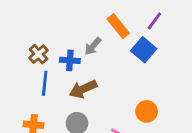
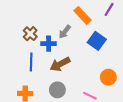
blue square: (144, 50) -> (97, 41), moved
brown cross: (38, 54) -> (30, 34), moved

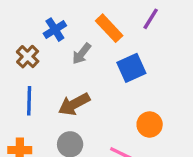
blue square: (97, 41) -> (131, 68), turned 30
blue cross: (49, 44) -> (55, 30), moved, turned -32

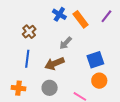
blue cross: (55, 30) -> (59, 14), moved, turned -32
gray arrow: (82, 54) -> (66, 43), moved
blue square: (131, 68) -> (95, 60), moved

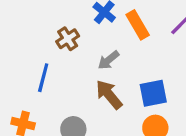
brown cross: (29, 32) -> (68, 39), moved
brown arrow: (54, 64) -> (109, 95), moved, turned 66

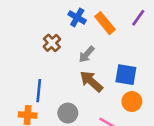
blue line: (43, 78) -> (39, 91), moved
blue square: (153, 93) -> (126, 75), turned 30

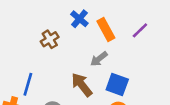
gray arrow: (87, 54) -> (99, 59), moved

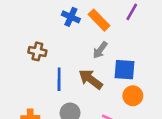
brown cross: (50, 39) -> (37, 51), moved, turned -30
blue line: (28, 84) -> (59, 79), moved

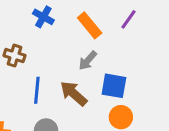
blue cross: (71, 17) -> (43, 17), moved

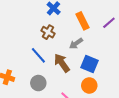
brown cross: (14, 56) -> (48, 32), moved
blue line: (37, 90) -> (38, 55), turned -60

